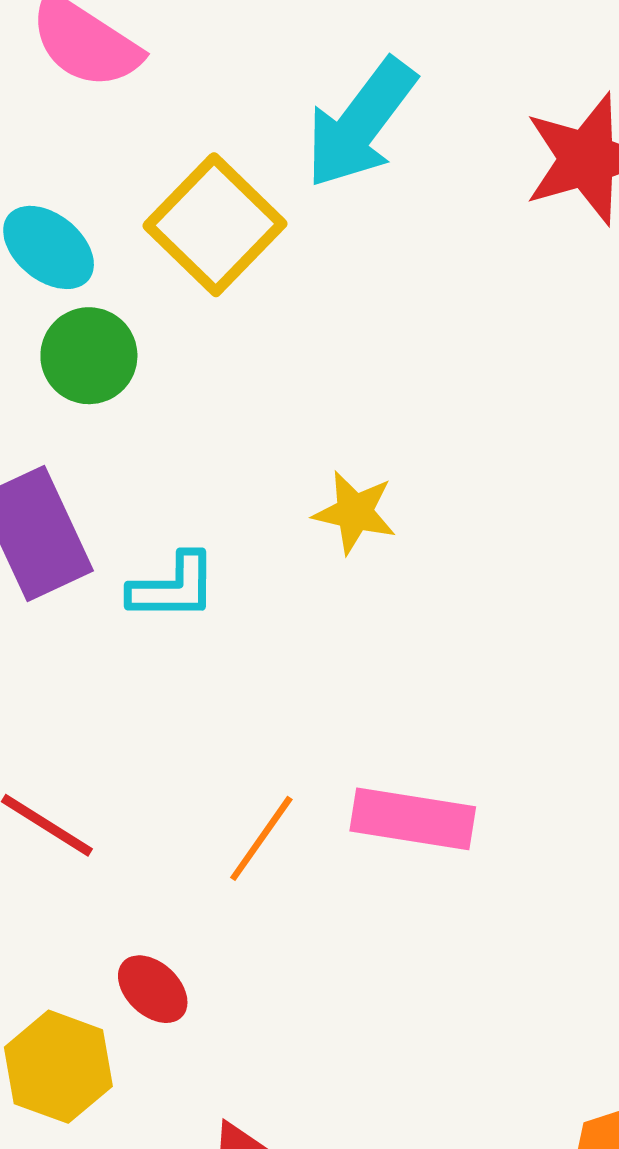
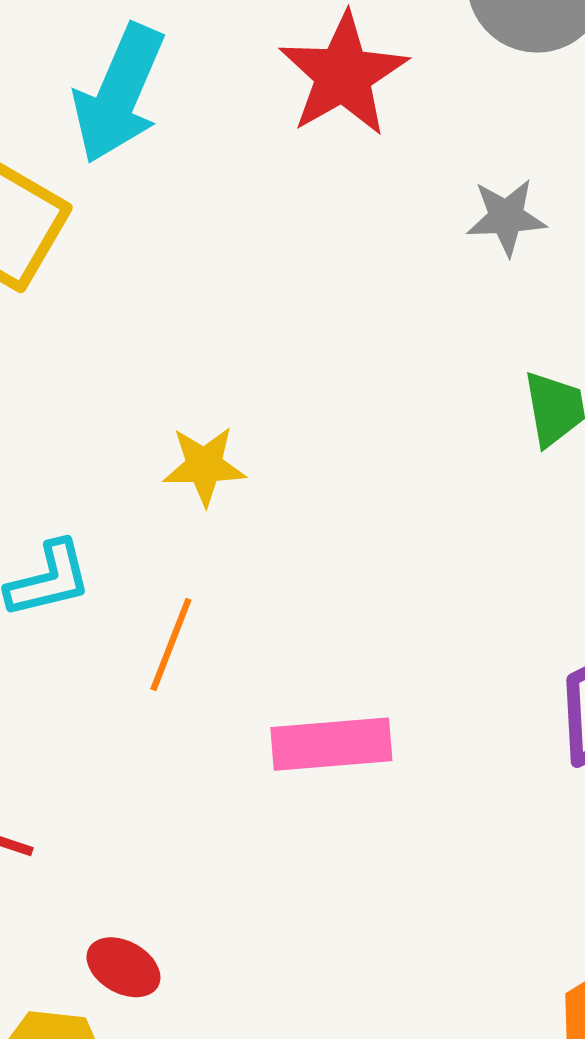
orange line: (261, 838) -> (171, 644), moved

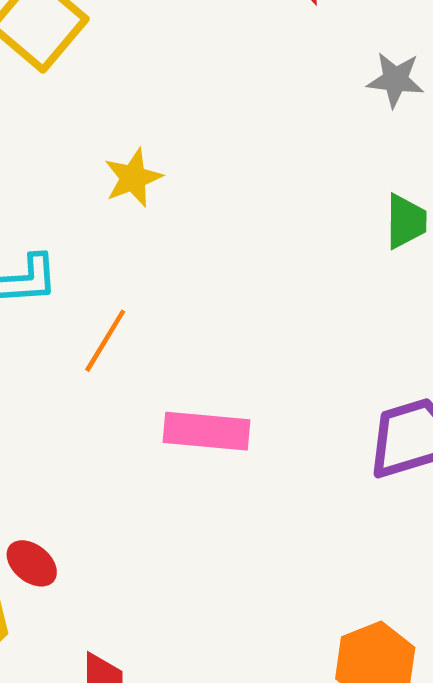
yellow star: (204, 466) -> (133, 178), moved, turned -30

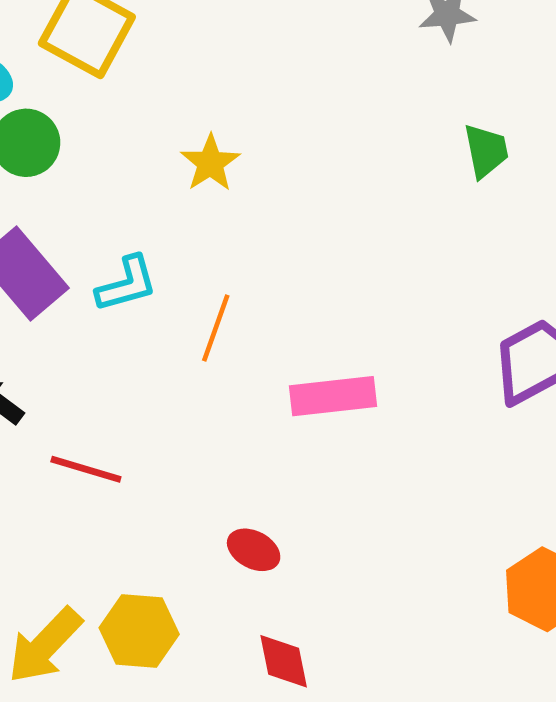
red ellipse: (32, 563) -> (254, 550), moved

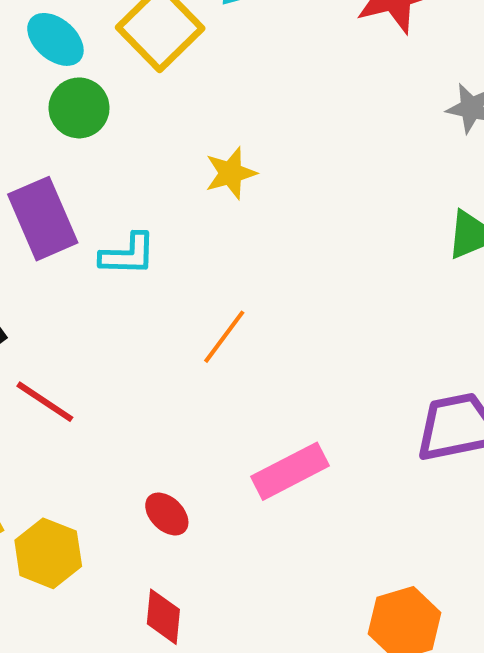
orange line: (216, 328) -> (224, 337), moved
pink rectangle: (333, 396) -> (290, 471), moved, turned -38

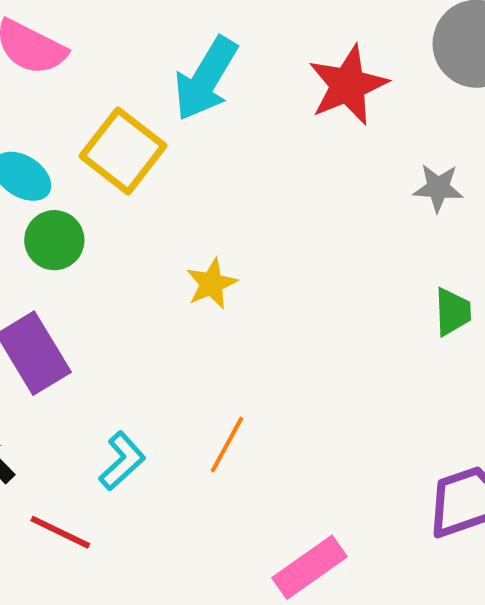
cyan L-shape: (128, 254) -> (122, 461), moved, turned -36

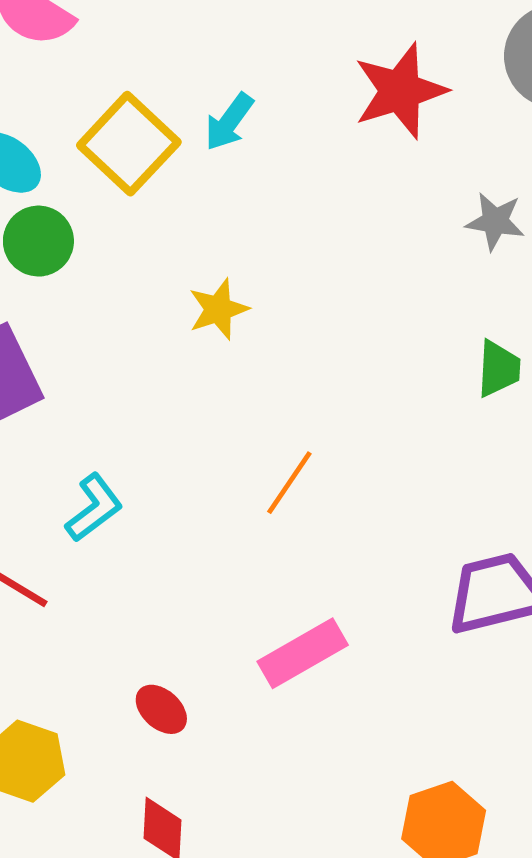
cyan arrow: (206, 79) -> (229, 122), moved, size x0.6
orange line: (227, 445) -> (289, 483), moved

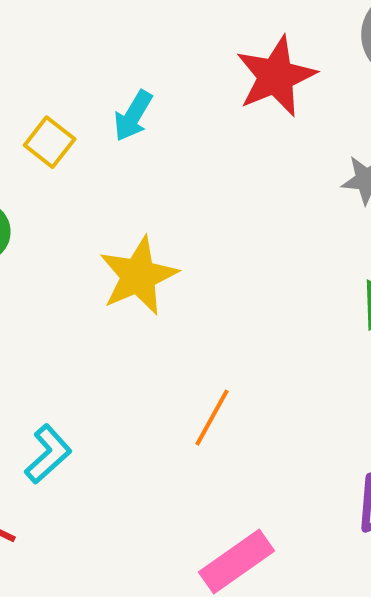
yellow square: (129, 144) -> (50, 142), size x0.6
yellow star: (218, 309) -> (138, 276), size x1.5

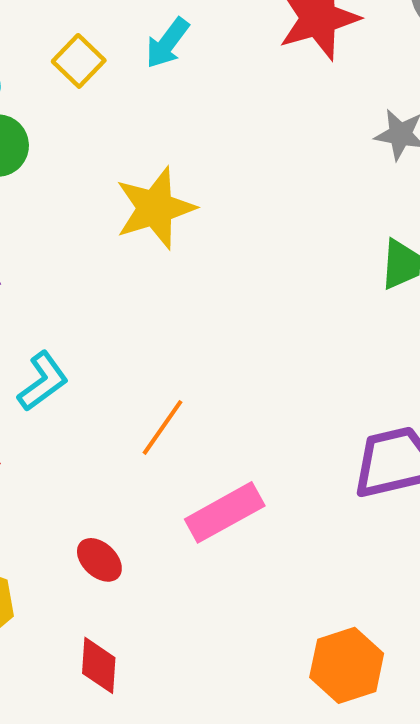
orange line: (212, 418) -> (162, 427), moved

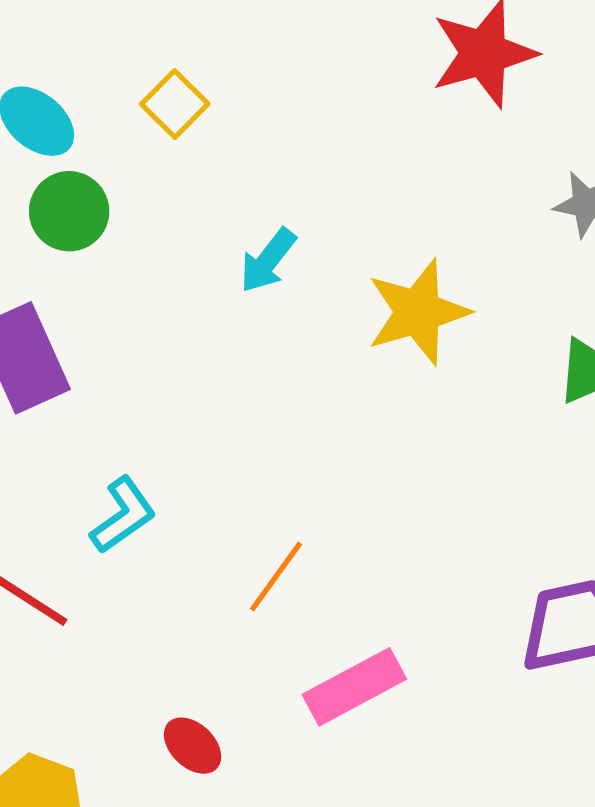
cyan arrow: (167, 43) -> (268, 260), moved
yellow star: (155, 208) -> (418, 312), moved

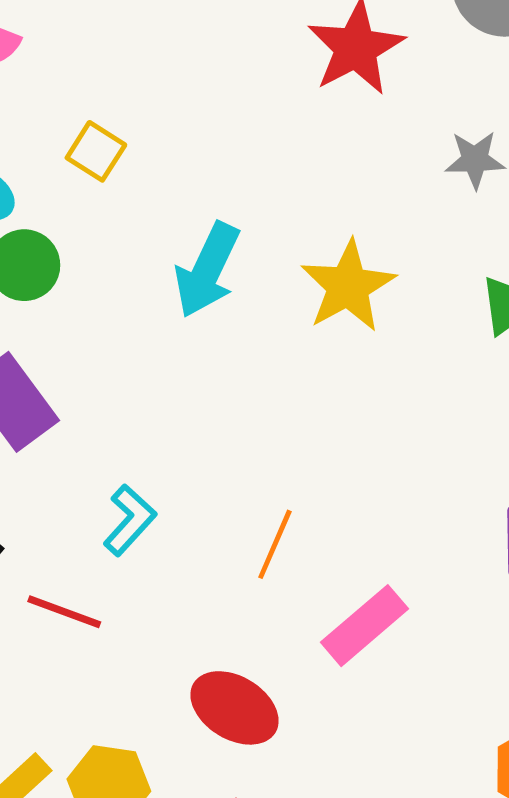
cyan arrow: (268, 260) -> (207, 270), size x1.5
red ellipse: (193, 746) -> (235, 708), size x1.6

